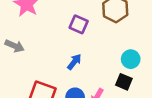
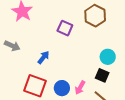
blue arrow: (74, 62) -> (43, 57), moved

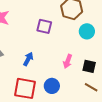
cyan circle: (108, 57) -> (87, 31), moved
pink arrow: (80, 88) -> (68, 61), moved

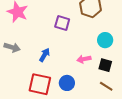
cyan circle: (87, 31) -> (105, 40), moved
pink arrow: (68, 61) -> (84, 59), turned 56

